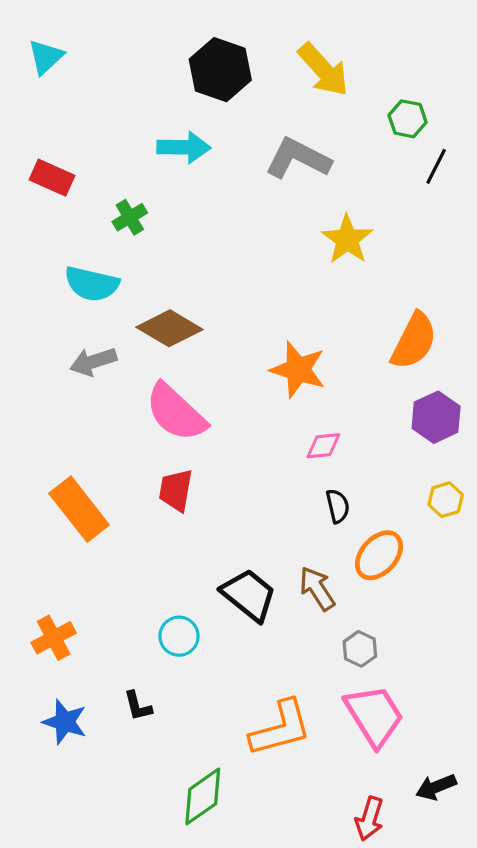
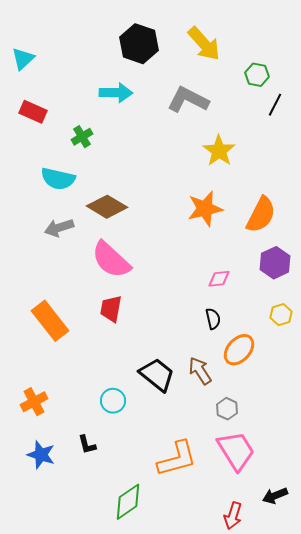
cyan triangle: (46, 57) -> (23, 59), moved
orange star: (298, 370) -> (205, 209), moved, turned -30
pink diamond: (323, 446) -> (219, 279), moved

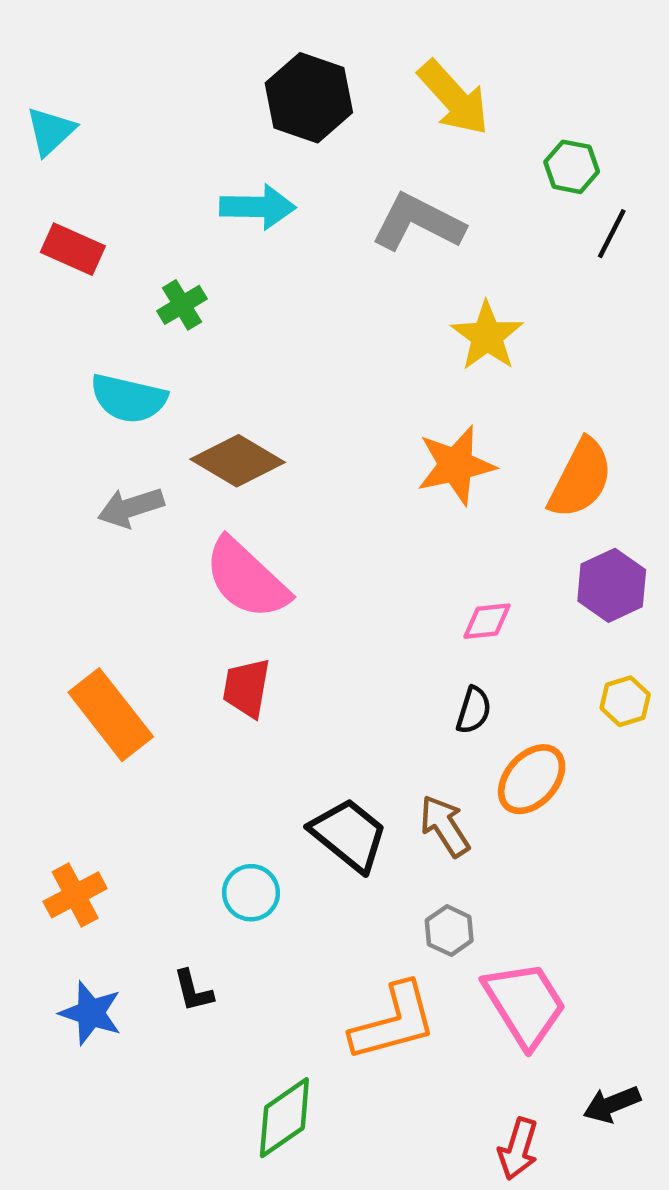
black semicircle: (213, 319) -> (474, 710), turned 30
gray hexagon: (227, 409) -> (449, 931), moved

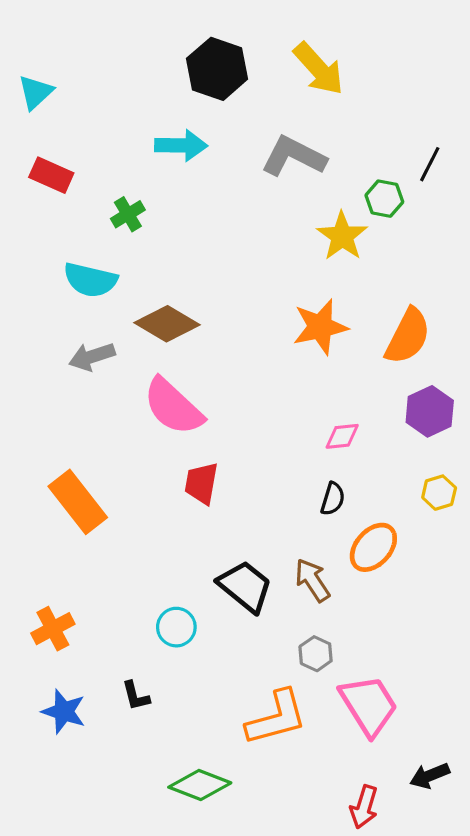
green hexagon: (572, 167) -> (384, 199), moved
red trapezoid: (247, 688) -> (201, 483), moved
green diamond: (284, 1118) -> (200, 785), turned 56

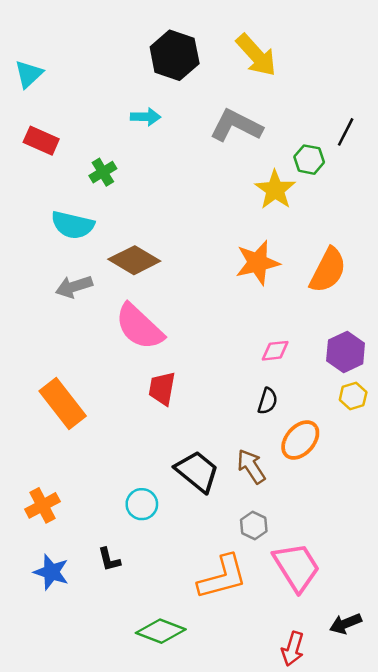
cyan arrow: (181, 145) -> (146, 117), size x0.7
purple hexagon: (430, 411) -> (346, 352), moved

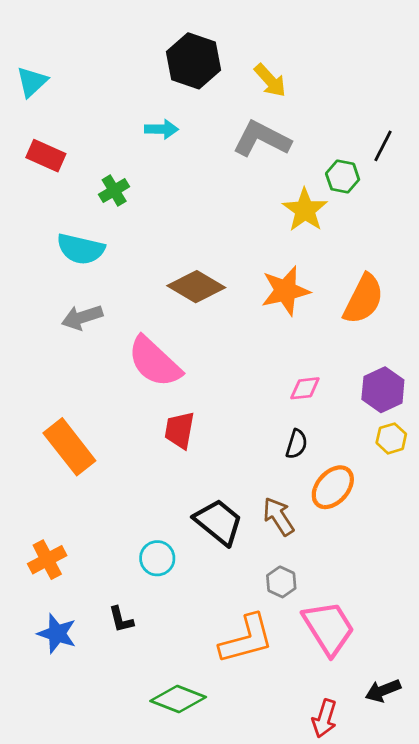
yellow arrow: (256, 55) -> (270, 80), moved, size x0.7
brown diamond: (134, 260) -> (196, 287), moved

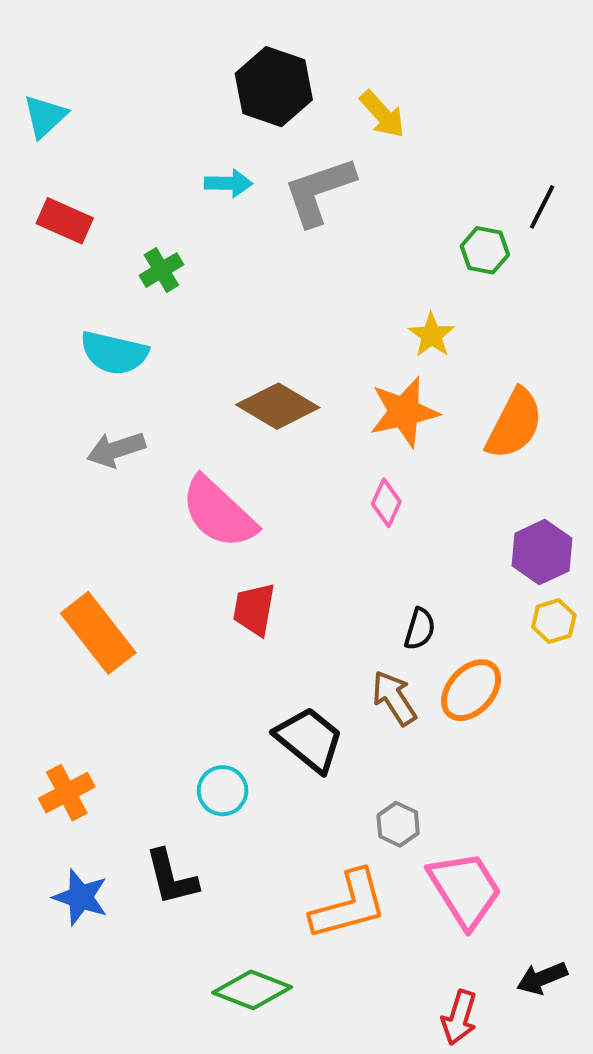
gray L-shape: (262, 139) -> (319, 191), moved, turned -46
yellow star: (305, 210) -> (432, 335), moved, size x0.7
pink diamond: (305, 388) -> (386, 503), moved, turned -60
brown arrow: (278, 516) -> (394, 698), moved
black L-shape: (121, 620) -> (171, 877), size x1.5

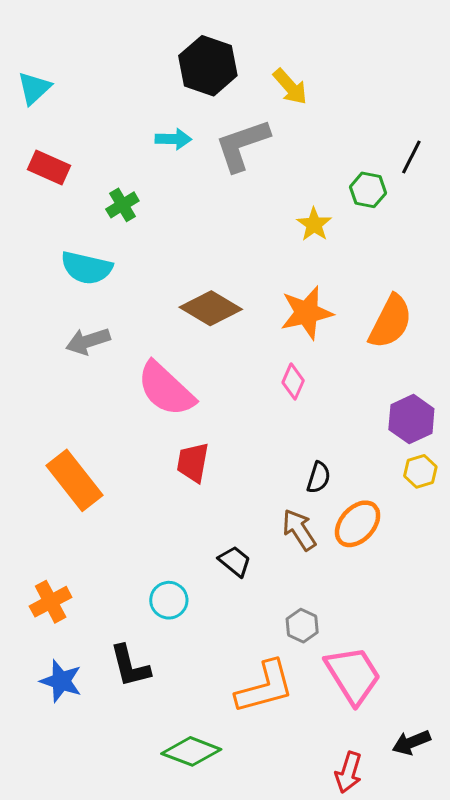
yellow star: (432, 335) -> (314, 224), moved
black trapezoid: (309, 739) -> (235, 561), size x0.6

